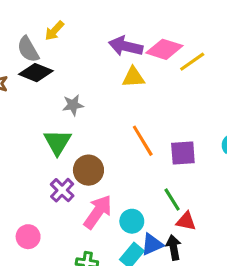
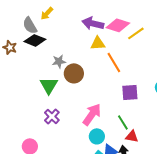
orange line: (143, 141) -> (114, 62), moved
brown circle: (88, 170) -> (74, 73), moved
pink arrow: (98, 212) -> (92, 114), moved

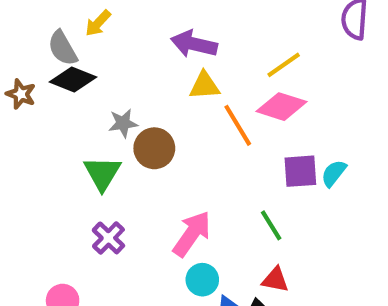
pink diamond: (118, 25) -> (282, 107), moved
purple square: (130, 92) -> (300, 171), moved
green line: (123, 122) -> (271, 225), moved

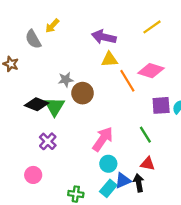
yellow line: (284, 65) -> (152, 27), moved
black diamond: (73, 79) -> (37, 104), moved
purple cross: (108, 238) -> (48, 141), moved

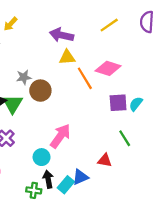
green line: (145, 135) -> (125, 138), moved
cyan circle: (108, 164) -> (42, 157), moved
black arrow: (139, 183) -> (48, 179), moved

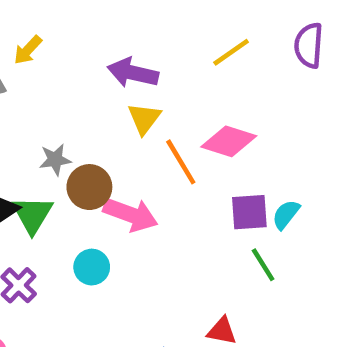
yellow triangle: (67, 57) -> (144, 119), turned -49
pink arrow: (60, 136) -> (131, 214), moved, turned 75
green line: (125, 138) -> (263, 265), moved
cyan circle: (42, 157) -> (92, 267), moved

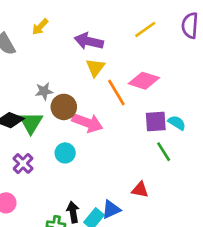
yellow arrow: (28, 50) -> (40, 27), moved
cyan semicircle: (286, 214) -> (177, 123), turned 84

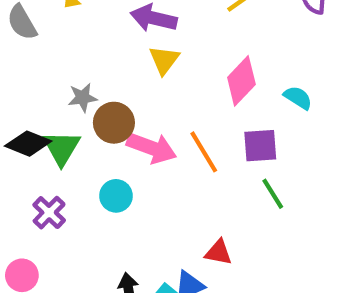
pink diamond: (144, 81) -> (241, 81), turned -64
orange line: (116, 93) -> (204, 152), moved
cyan semicircle: (177, 123) -> (298, 98), moved
red triangle: (140, 190) -> (218, 252), moved

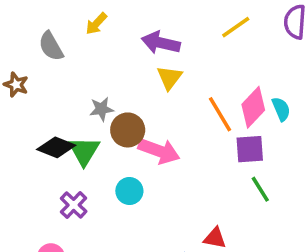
pink diamond: (241, 81) -> (253, 107), moved
cyan semicircle: (298, 98) -> (281, 109), turned 35
orange line: (204, 152) -> (220, 114), moved

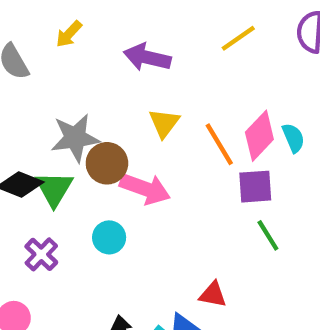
yellow triangle: (170, 78) -> (164, 123), moved
gray star: (102, 109) -> (75, 138), size x1.6

